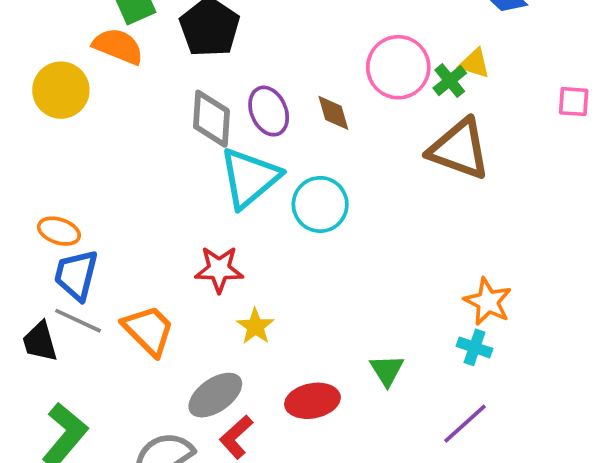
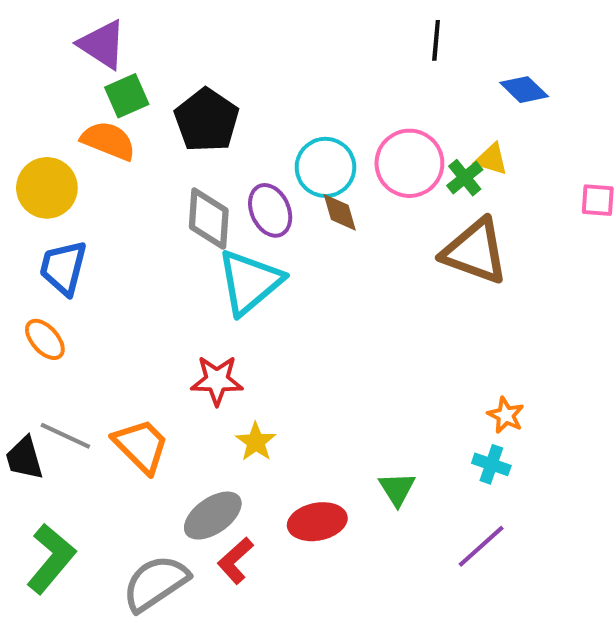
cyan circle: (320, 204) -> (325, 167), moved
orange ellipse: (59, 231) -> (45, 339), turned 30
blue trapezoid: (76, 275) -> (63, 268), moved
orange star: (488, 302) -> (506, 415), size x0.7

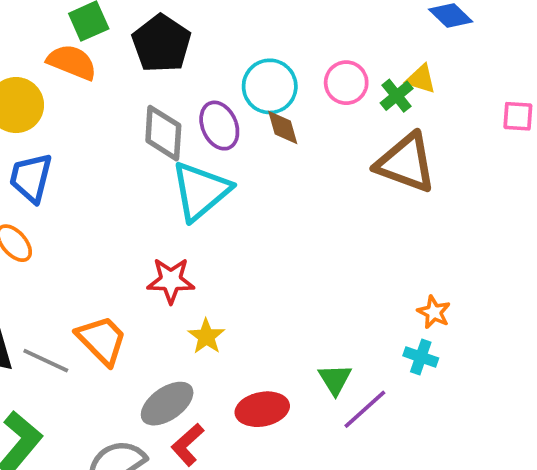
pink circle: (409, 163) -> (346, 83), size x0.7
gray line: (65, 436) -> (46, 361), moved
purple line: (481, 546) -> (365, 409), moved

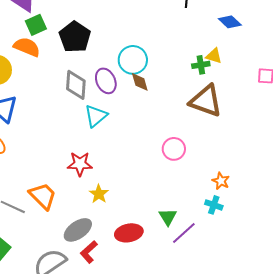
pink circle: (346, 83) -> (174, 149), moved
green cross: (397, 96) -> (201, 65), turned 30
cyan triangle: (201, 191) -> (96, 116), size x0.7

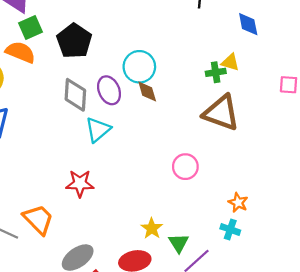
blue diamond: (230, 22) -> (248, 24), turned 35
yellow star: (99, 194) -> (152, 228), moved

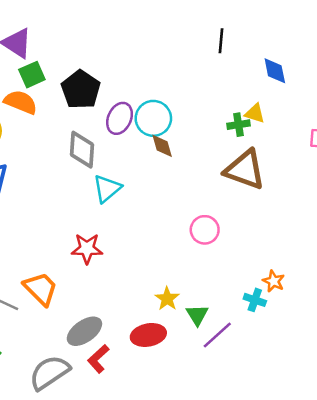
purple ellipse: (109, 90) -> (120, 118), moved, turned 48
orange star: (238, 203) -> (274, 281), moved

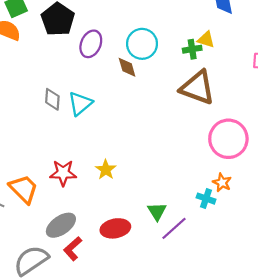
cyan circle: (153, 118) -> (142, 44), moved
gray diamond: (82, 150) -> (52, 99), moved, size x0.7
pink circle: (205, 230) -> (228, 139), moved, size x1.6
red star: (87, 249) -> (63, 173), moved
yellow star: (167, 299) -> (106, 170), moved

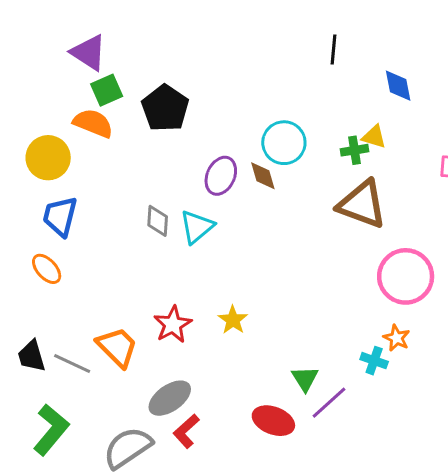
purple ellipse: (91, 44) -> (221, 176), moved
red star: (63, 173) -> (173, 324), turned -30
red ellipse: (115, 228) -> (273, 421), moved, turned 32

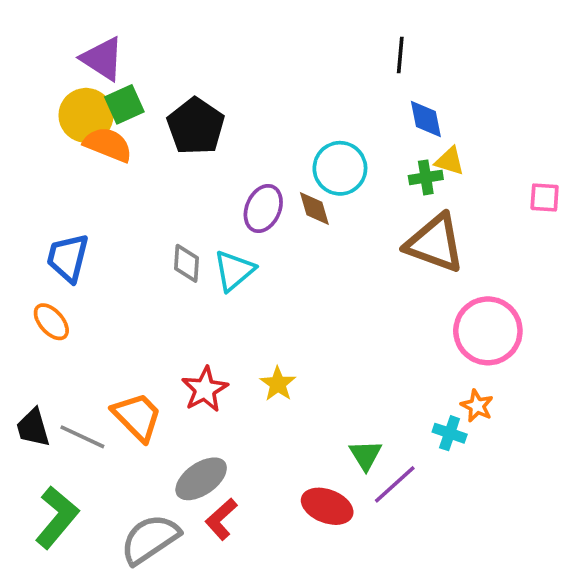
blue diamond: (398, 86) -> (426, 119), moved
yellow circle: (48, 158) -> (86, 115), moved

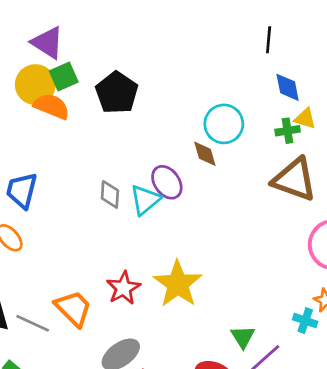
purple ellipse: (263, 208) -> (167, 182), moved, turned -60
yellow star: (278, 384) -> (178, 284), size x1.8

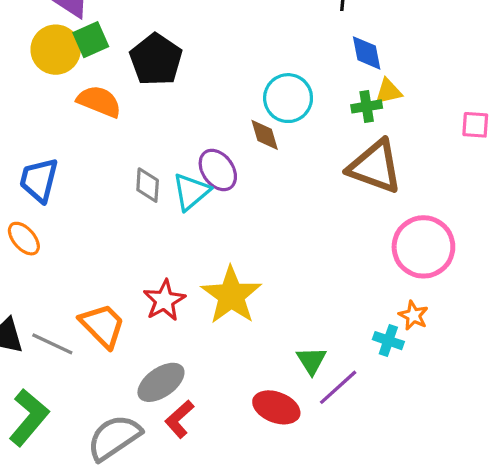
orange semicircle: (52, 106) -> (99, 101), moved
yellow triangle: (305, 119) -> (388, 91), turned -30

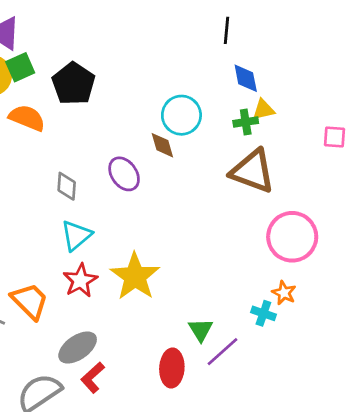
cyan triangle: (191, 192) -> (76, 235), moved
red ellipse: (276, 407) -> (172, 368), turned 72

